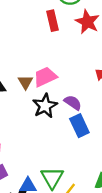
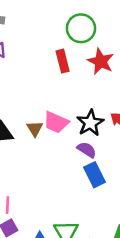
pink trapezoid: (45, 77) -> (56, 122), turned -130
black star: (45, 106) -> (90, 123), moved

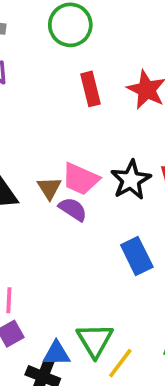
green circle: (81, 28) -> (70, 25), moved
purple semicircle: (87, 150) -> (73, 209), moved

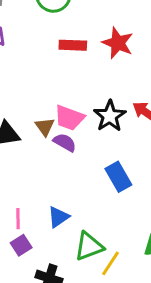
red rectangle: (91, 89) -> (73, 45), turned -70
green triangle: (95, 340) -> (89, 246), turned 44
blue triangle: (56, 354) -> (58, 217), moved, turned -30

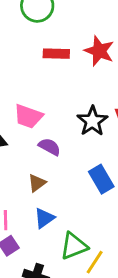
pink trapezoid: (69, 118) -> (28, 116), moved
brown triangle: (45, 127) -> (37, 183), moved, turned 30

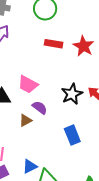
brown triangle: (37, 183) -> (25, 120), moved
blue triangle: (44, 218) -> (30, 166), moved

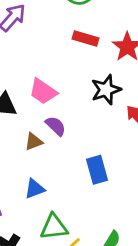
black star: (72, 94) -> (106, 90), moved
blue triangle: (30, 166) -> (35, 189), moved

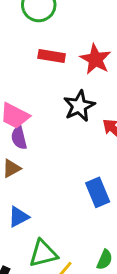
purple semicircle: (56, 126) -> (19, 138), moved, turned -140
blue rectangle: (97, 170) -> (98, 192), moved

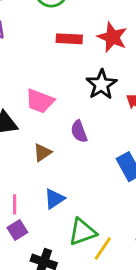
purple semicircle: (19, 138) -> (79, 131), moved

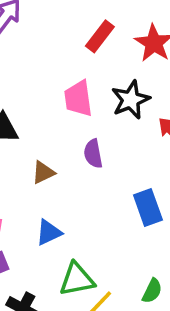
red rectangle: (69, 39) -> (100, 36), turned -65
pink trapezoid: (40, 101) -> (78, 98), moved, turned 52

